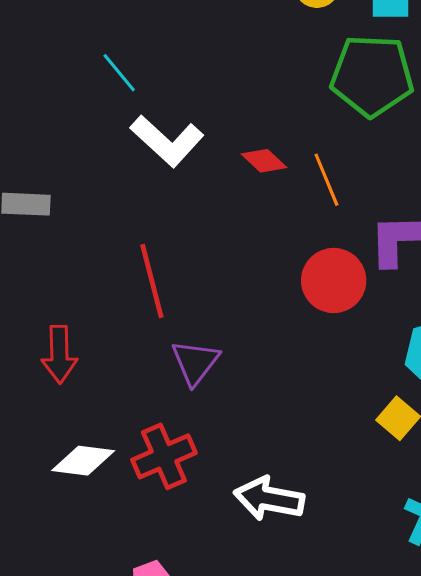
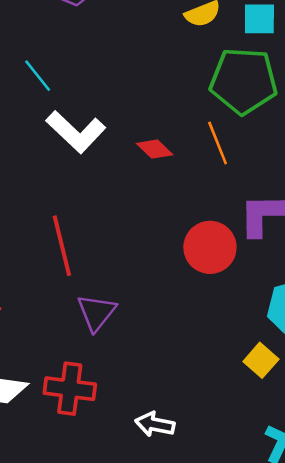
orange line: (326, 180) -> (218, 143), moved
red cross: (164, 456) -> (70, 389), turned 30
white arrow: (269, 499) -> (155, 424), size x0.7

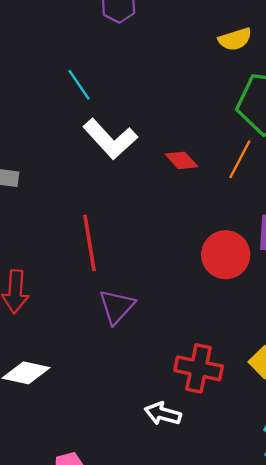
orange line: (218, 143) -> (240, 159), turned 45
red cross: (70, 389) -> (199, 368), moved

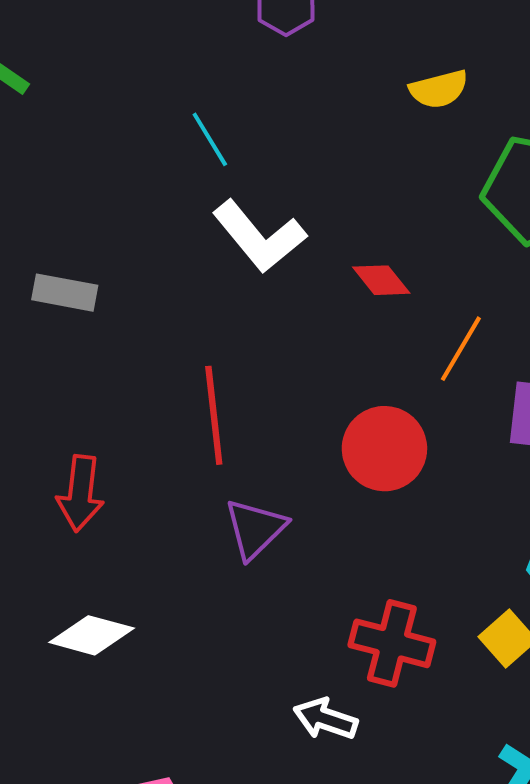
yellow semicircle: (235, 39) -> (439, 89), moved
orange line: (240, 159) -> (461, 349), moved
red circle: (226, 255) -> (384, 449), moved

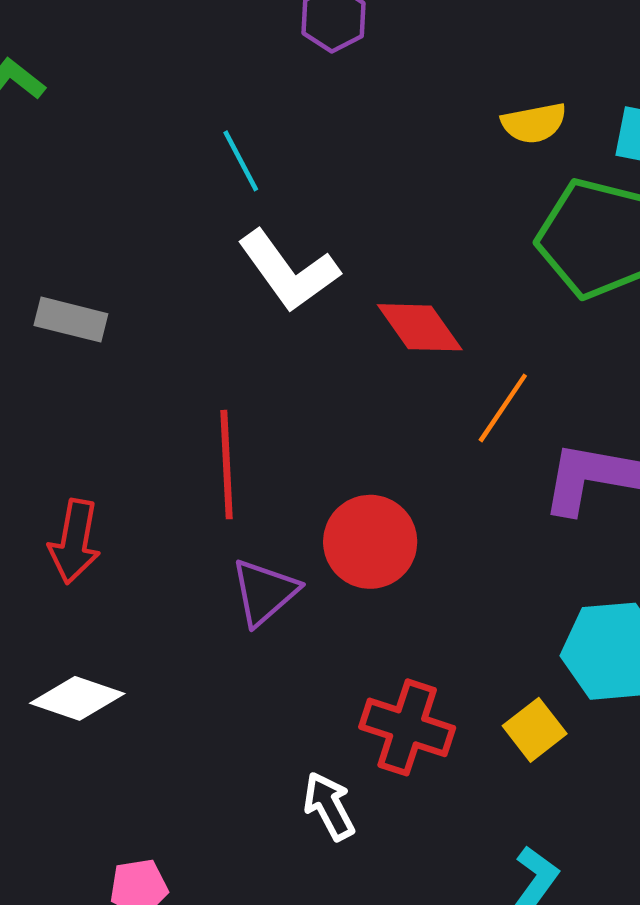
yellow semicircle: (439, 89) -> (534, 123), moved
red diamond: (381, 280) -> (420, 327), size x1.4
red circle: (384, 449) -> (370, 542), moved
white arrow: (325, 719) -> (329, 806), turned 40

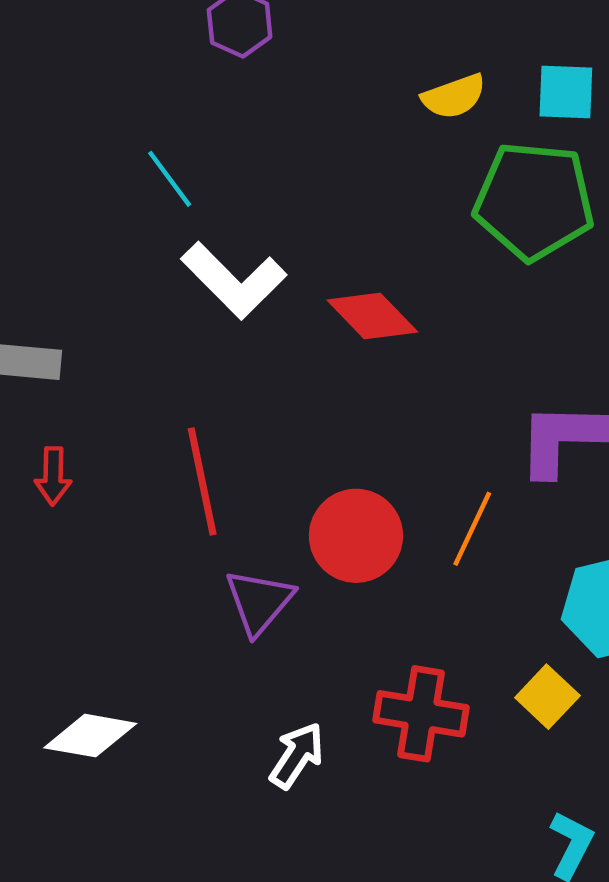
orange line: (503, 408) -> (472, 529), moved
red arrow: (75, 541) -> (53, 476), moved, size x0.7
white arrow: (329, 806) -> (297, 755), moved, turned 70

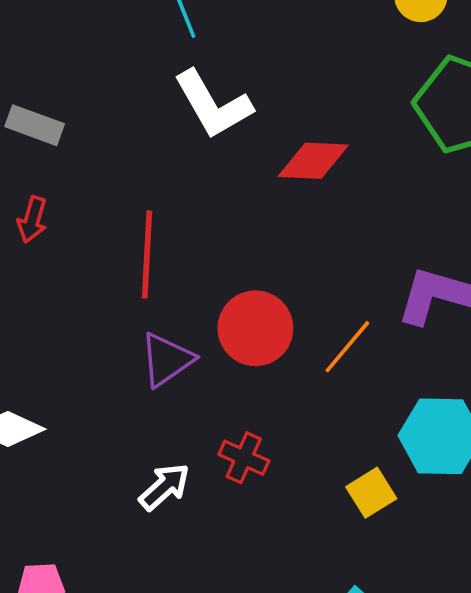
red diamond: (372, 316) -> (313, 161), turned -58
red cross: (421, 714) -> (244, 458), moved, size x0.7

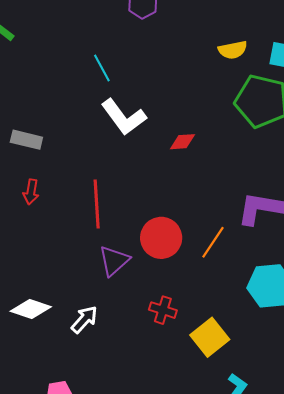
red diamond: (313, 161) -> (183, 142), size x0.7
white arrow: (164, 487) -> (84, 319), moved
yellow square: (371, 493) -> (210, 337), moved, size x1.4

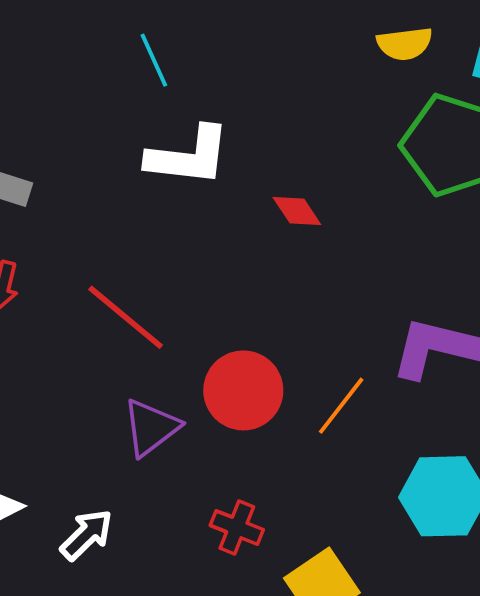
white L-shape: (124, 117) -> (189, 156), turned -51
red diamond: (183, 142) -> (297, 211), turned 56
red line: (97, 204) -> (126, 317), turned -51

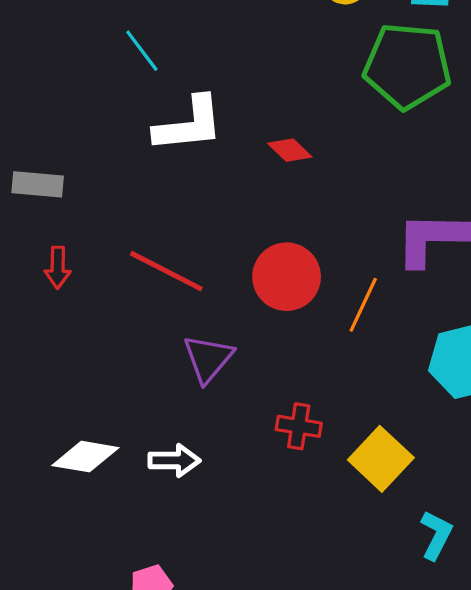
red circle: (243, 390) -> (287, 277), moved
white arrow: (87, 535) -> (174, 460), turned 57

